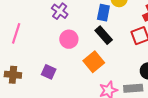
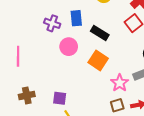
blue rectangle: (103, 13) -> (76, 18), moved
purple square: (49, 72) -> (60, 98), moved

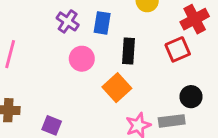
black rectangle: (100, 33) -> (129, 51), turned 48

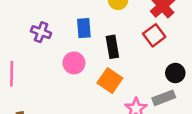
purple cross: (68, 21) -> (41, 32), moved

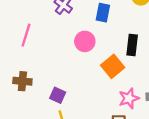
black rectangle: (112, 47) -> (132, 45), moved

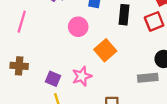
black rectangle: (132, 45) -> (124, 15), moved
pink star: (129, 98) -> (82, 76), moved

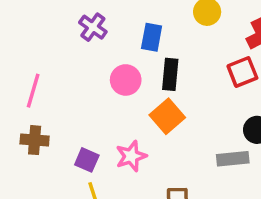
black rectangle: (124, 15) -> (170, 74), moved
pink line: (22, 22) -> (33, 91), moved

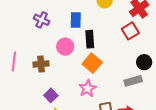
brown cross: (35, 140) -> (41, 64), moved
pink star: (131, 156) -> (87, 88), moved
purple square: (87, 160) -> (51, 95), turned 32

